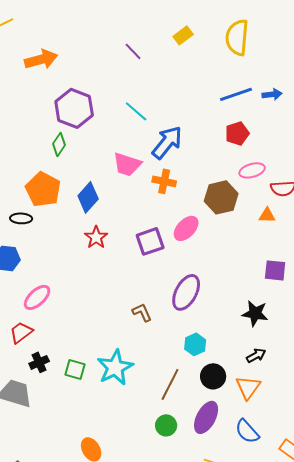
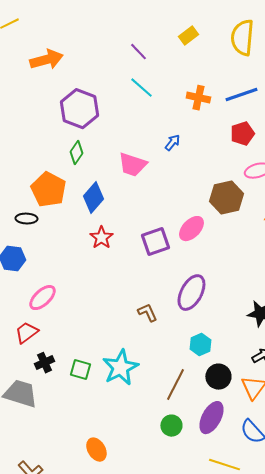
cyan line: (136, 111) -> (141, 88), moved
blue arrow: (167, 142) -> (172, 143), size x0.5
green diamond: (59, 144) -> (76, 153), moved
orange cross: (164, 181) -> (198, 98), moved

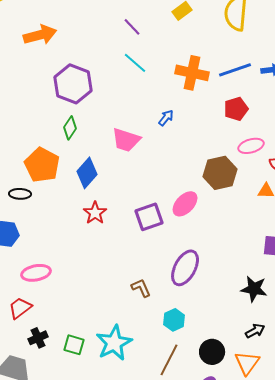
orange cross: (198, 98) -> (192, 73), size x1.4
pink ellipse: (42, 298) -> (36, 273), turned 32
cyan hexagon: (200, 345) -> (174, 320), moved

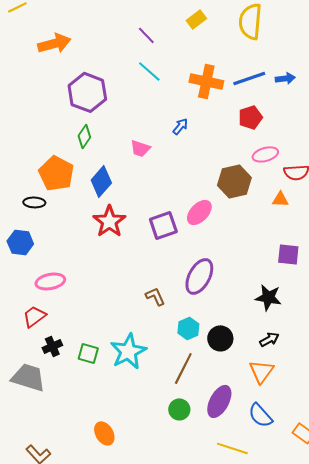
pink trapezoid: (126, 140) -> (140, 148), size x0.7
red star: (95, 213) -> (109, 221), size x1.4
black circle: (212, 352) -> (220, 338), moved

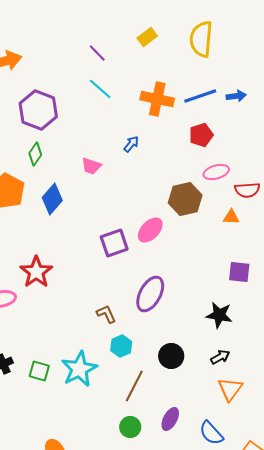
red star: (109, 221) -> (36, 272), moved
cyan hexagon: (188, 328) -> (121, 346), moved
orange triangle: (261, 371) -> (230, 389), moved
purple ellipse: (219, 401) -> (170, 419), size x0.7

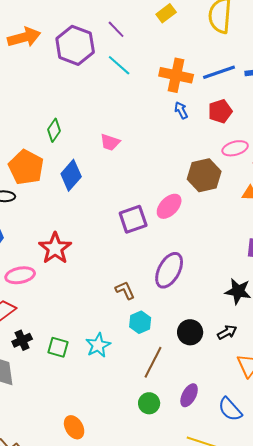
purple hexagon: (38, 110) -> (75, 45), moved
blue arrow: (131, 144) -> (181, 110), moved, turned -66
black arrow: (220, 357) -> (227, 332), moved
cyan star: (79, 369) -> (98, 345), size x0.7

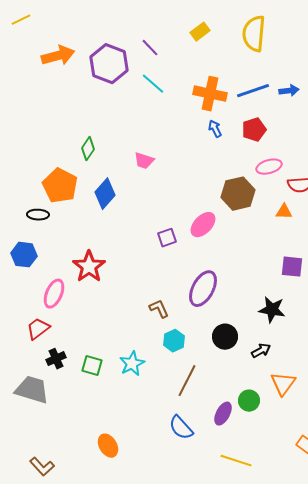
purple square: (133, 219) -> (167, 238), size x0.7
pink ellipse: (20, 275) -> (54, 294), turned -56
black circle: (190, 332) -> (225, 337), moved
green circle: (149, 403) -> (249, 401), moved
blue semicircle: (230, 409) -> (181, 428), moved

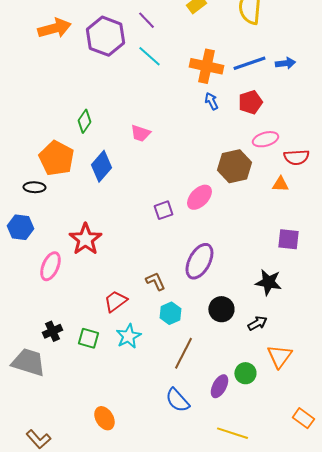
red trapezoid: (38, 329) -> (115, 301), moved

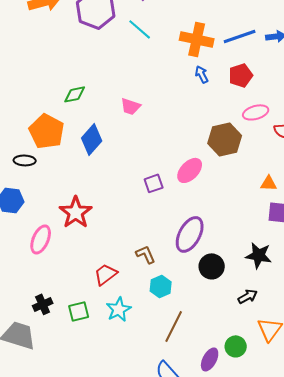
green diamond: (84, 121) -> (75, 94), turned 45
orange triangle: (280, 184) -> (269, 183), moved
black circle: (221, 309) -> (212, 266), moved
green square: (88, 338) -> (79, 311), turned -30

